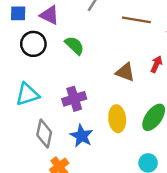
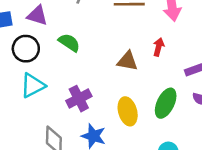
cyan triangle: (27, 94) -> (33, 85), moved

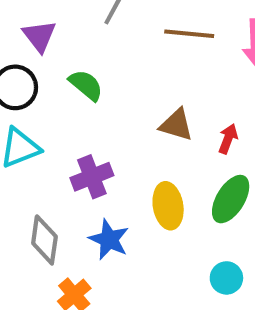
purple triangle: (37, 15) -> (39, 36), turned 30
red arrow: (159, 47) -> (228, 139), moved

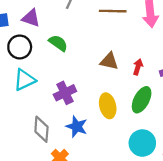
purple triangle: (39, 36) -> (31, 18), turned -30
cyan circle: (226, 278) -> (142, 143), size x1.5

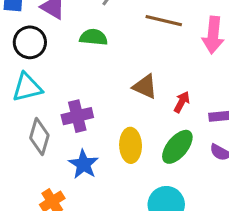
green semicircle: (58, 43) -> (94, 37), moved, turned -42
gray diamond: (41, 129) -> (39, 137), moved

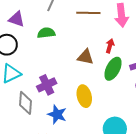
red arrow: (182, 102) -> (110, 46), moved
green ellipse: (177, 147) -> (113, 69), moved

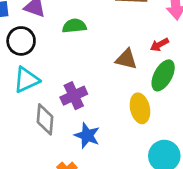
red arrow: (110, 46) -> (159, 45), turned -136
yellow ellipse: (84, 96) -> (140, 108), moved

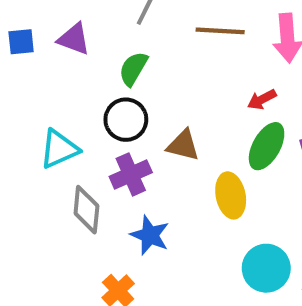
green semicircle: (74, 26) -> (133, 69), turned -55
black circle: (21, 41) -> (126, 120), moved
brown triangle: (126, 59) -> (183, 145), moved

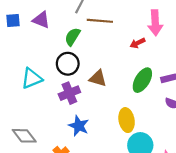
brown line: (220, 31) -> (100, 21), moved
red arrow: (262, 99) -> (138, 43), moved
yellow ellipse: (231, 195) -> (127, 120), moved
gray diamond: (86, 210) -> (24, 136), moved, turned -45

